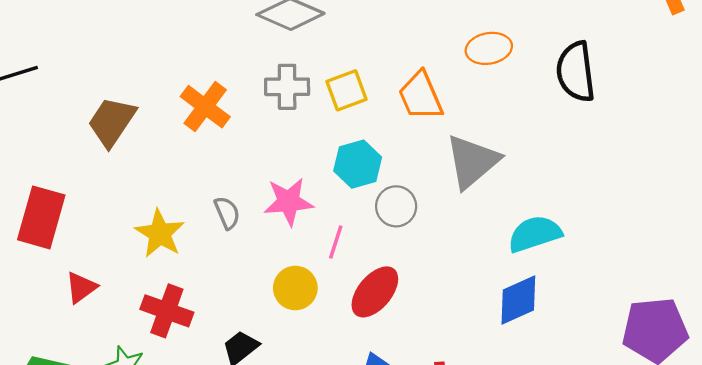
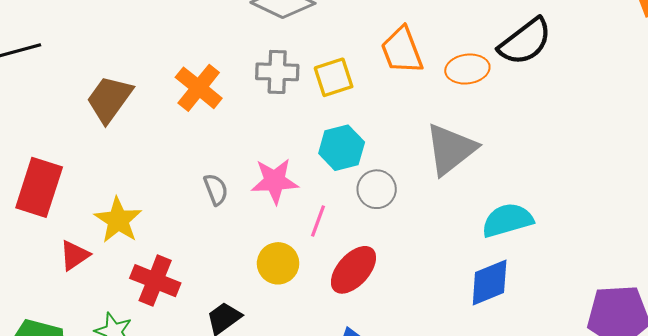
orange ellipse: (489, 48) -> (467, 69), moved
black semicircle: (576, 72) -> (525, 42), moved, turned -122
orange trapezoid: (421, 96) -> (402, 50), moved
yellow star: (160, 233) -> (118, 220), moved

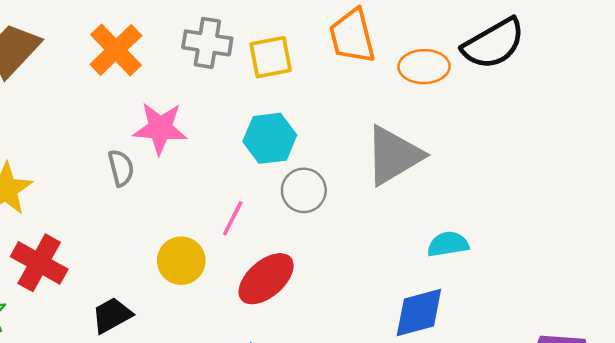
pink star: (275, 181) -> (160, 128), moved
cyan semicircle: (507, 220) -> (448, 244), size x0.7

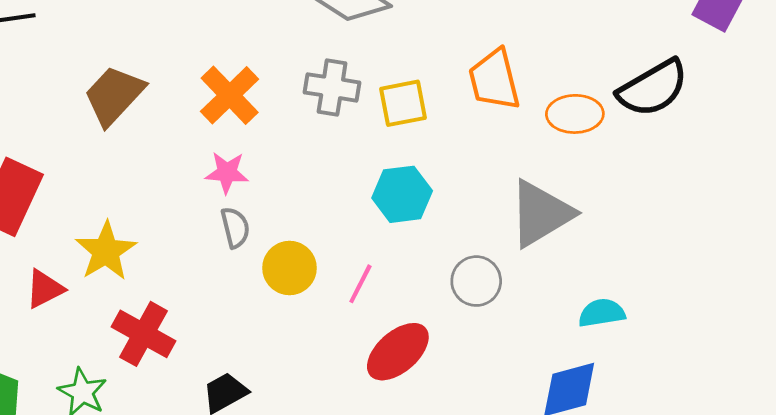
pink star: (160, 128) -> (227, 173), moved, size x0.7
gray circle: (304, 190) -> (476, 281), moved
yellow circle: (181, 261) -> (290, 268), moved

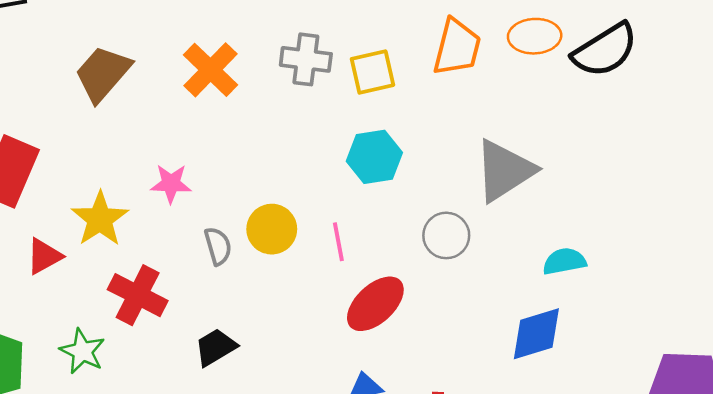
orange trapezoid: (494, 80) -> (457, 47), turned -150
orange ellipse: (575, 114) -> (535, 36), moved
pink star: (227, 173) -> (171, 184), moved
gray semicircle: (235, 228) -> (218, 246), moved
pink line: (360, 284) -> (338, 242), turned -36

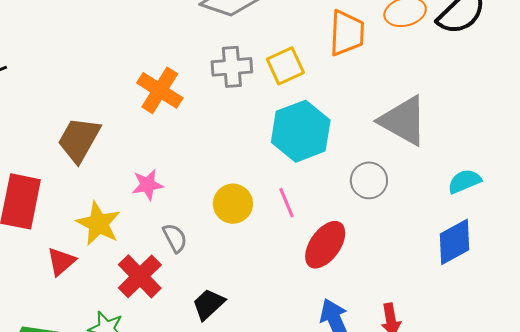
brown trapezoid: (103, 73) -> (79, 140), moved
cyan hexagon: (374, 157) -> (301, 131), size x1.4
gray triangle: (504, 171) -> (403, 121), turned -46
gray semicircle: (218, 246) -> (175, 238), moved
red cross: (138, 295) -> (140, 276), turned 30

